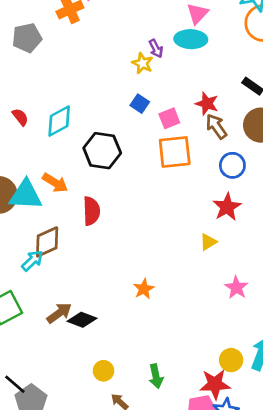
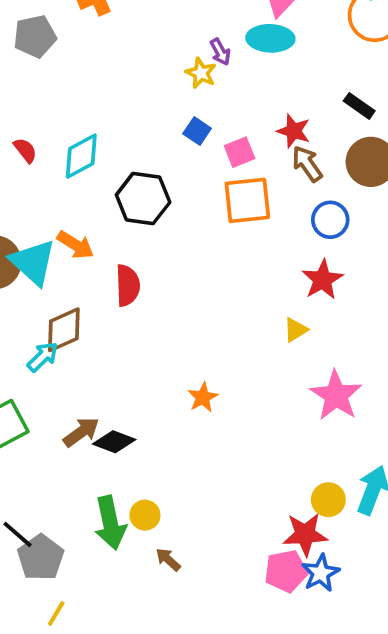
cyan triangle: (26, 195) -> (33, 262), turned 39
pink star: (236, 288) -> (336, 395), size x1.5
green arrow: (156, 376) -> (110, 523), moved, size x1.5

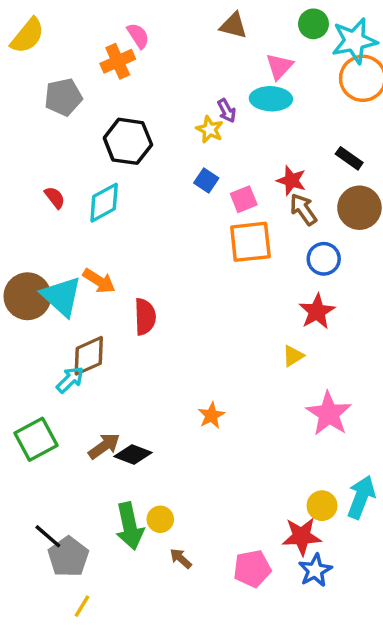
black hexagon: (143, 199) -> (128, 141), moved
pink pentagon: (286, 571) -> (252, 569), moved

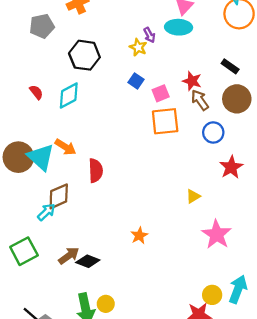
red star: (317, 312) -> (231, 167), moved

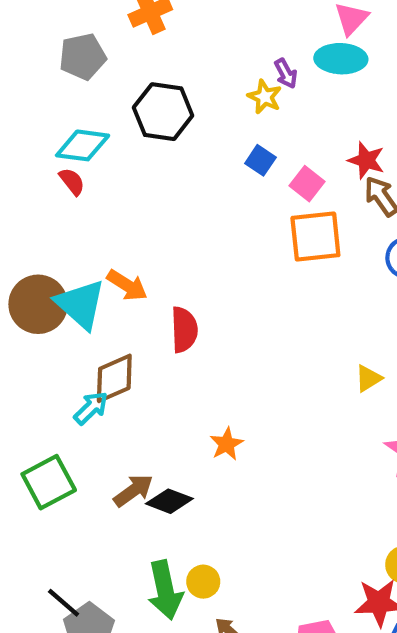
pink square: (161, 93) -> (307, 184), turned -30
cyan diamond: (69, 96) -> (83, 145), moved, turned 36
orange star: (139, 236) -> (227, 444), moved

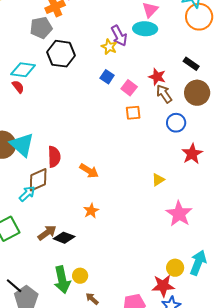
gray pentagon: (83, 57) -> (41, 28), moved
purple arrow: (286, 73) -> (119, 36), size x1.5
orange square: (315, 237) -> (133, 113), size x0.6
orange arrow: (127, 285) -> (89, 171), moved
red semicircle: (184, 330) -> (54, 157), moved

